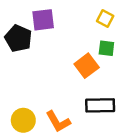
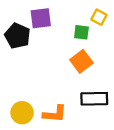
green square: (106, 48) -> (81, 32), moved
orange L-shape: (58, 122) -> (55, 114), turned -55

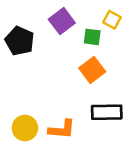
purple square: (41, 18) -> (62, 21), moved, turned -30

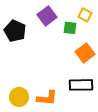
orange square: (92, 70) -> (85, 53), moved

